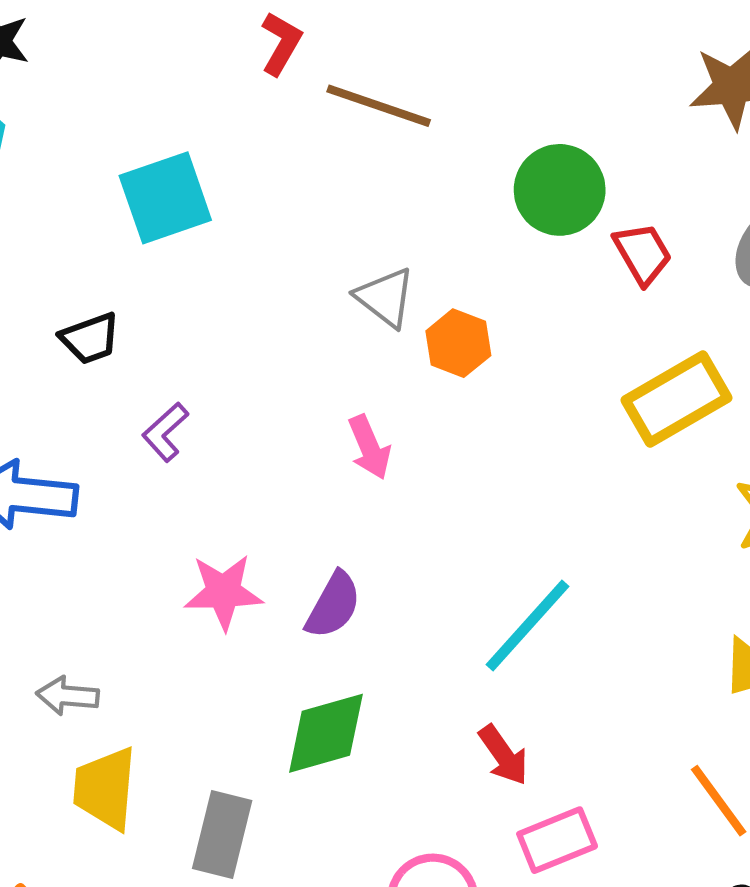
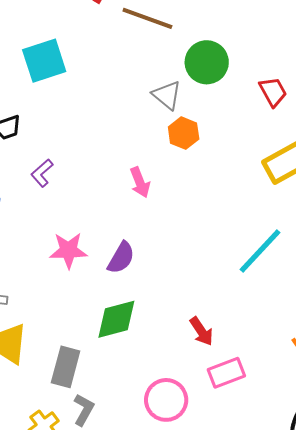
green circle: (560, 190) -> (207, 62), moved
gray triangle: (385, 297) -> (167, 95), moved
cyan line: (527, 625) -> (260, 251), moved

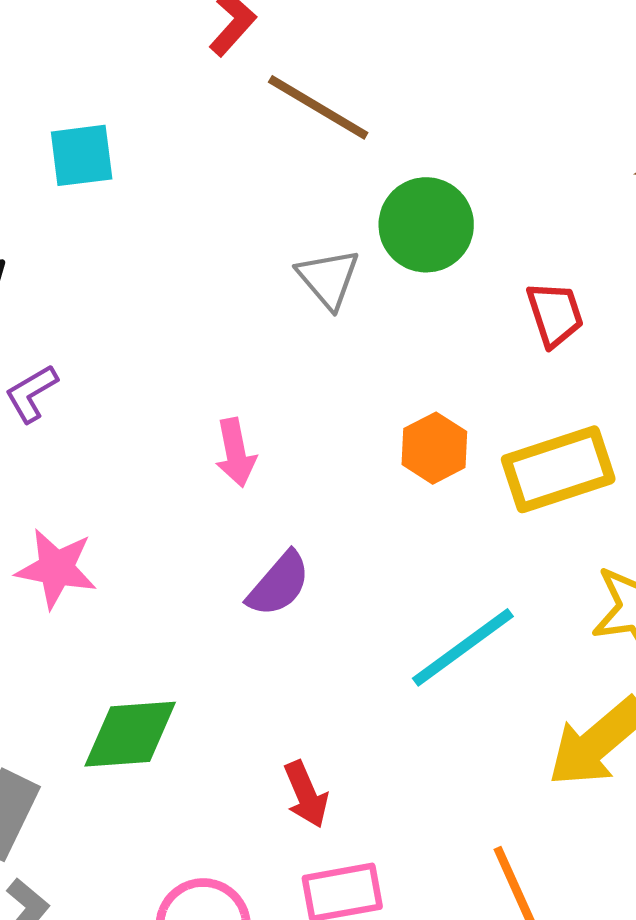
cyan square: (44, 61) -> (82, 155), size x0.7
orange hexagon: (184, 133) -> (434, 448), moved
purple semicircle: (121, 258) -> (279, 584), moved

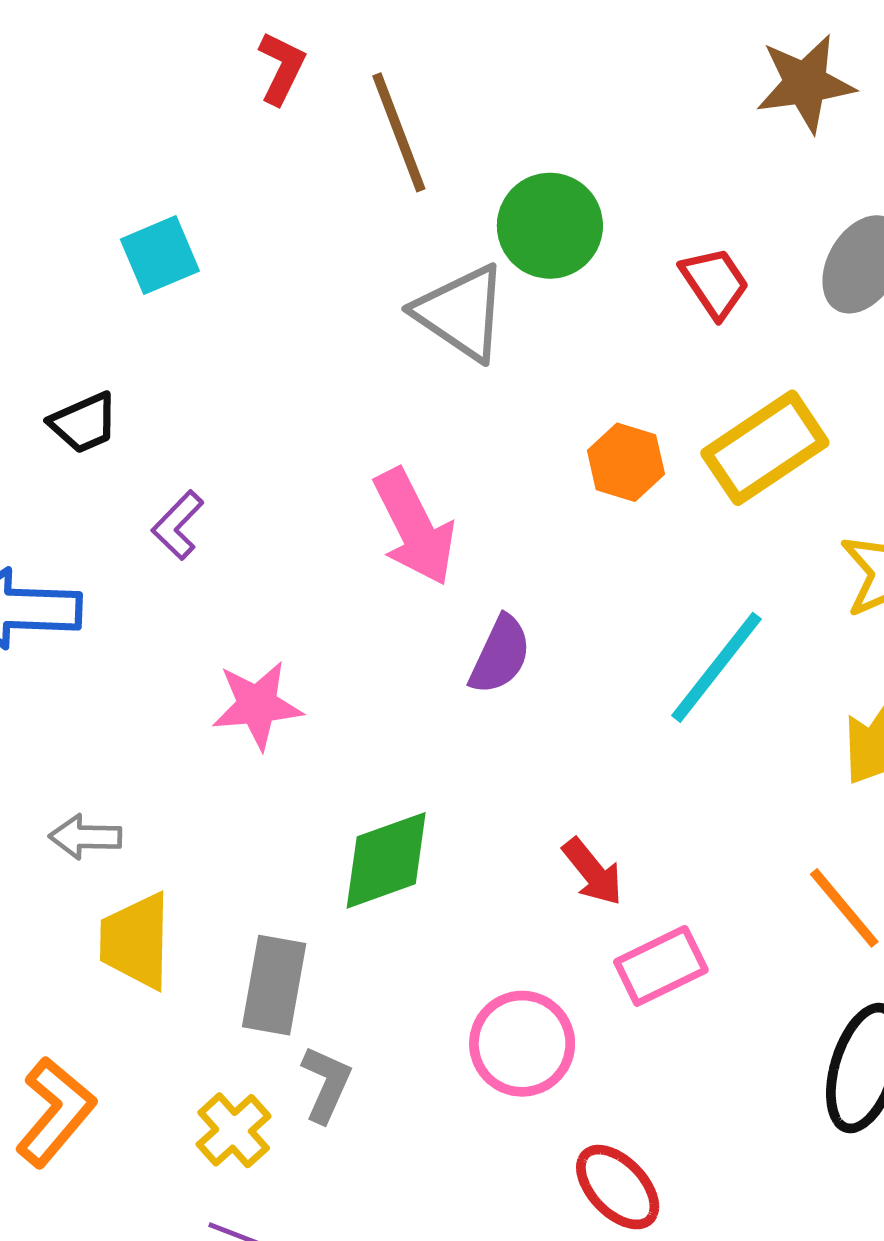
brown line: (318, 107) -> (399, 132), turned 54
gray triangle: (328, 279) -> (461, 313), size x1.4
pink arrow: (236, 453) -> (414, 527), size x1.6

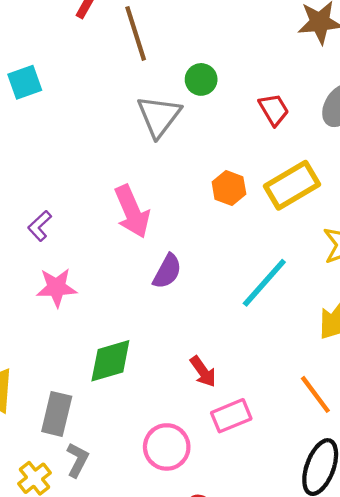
green circle: (550, 226) -> (201, 79), size x0.7
gray triangle: (461, 313) -> (159, 116), turned 30
purple L-shape: (178, 525) -> (40, 226), moved

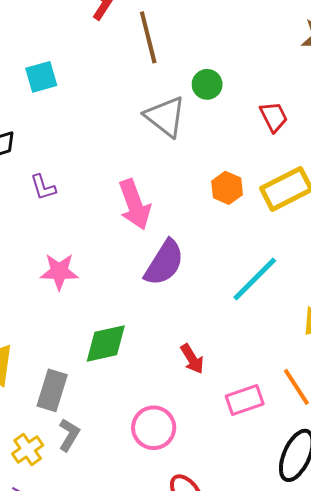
gray triangle: (159, 116) -> (165, 116), turned -33
purple L-shape: (40, 226) -> (43, 187), moved, turned -68
purple semicircle: (167, 271) -> (164, 263), size x1.4
pink rectangle: (231, 416) -> (245, 400), moved

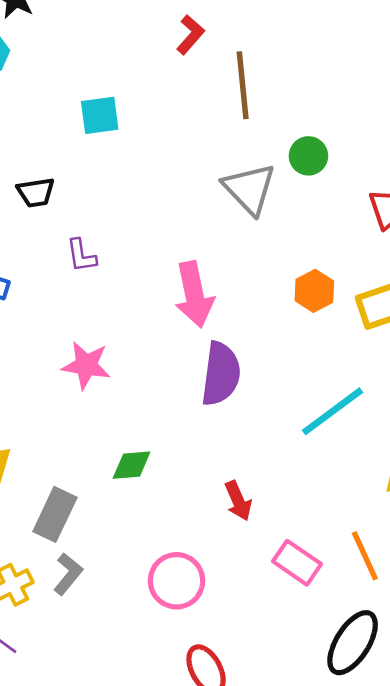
purple semicircle: (164, 263) -> (221, 374), turned -33
green diamond: (106, 344) -> (132, 465), size x0.7
pink rectangle: (245, 400) -> (297, 563), turned 45

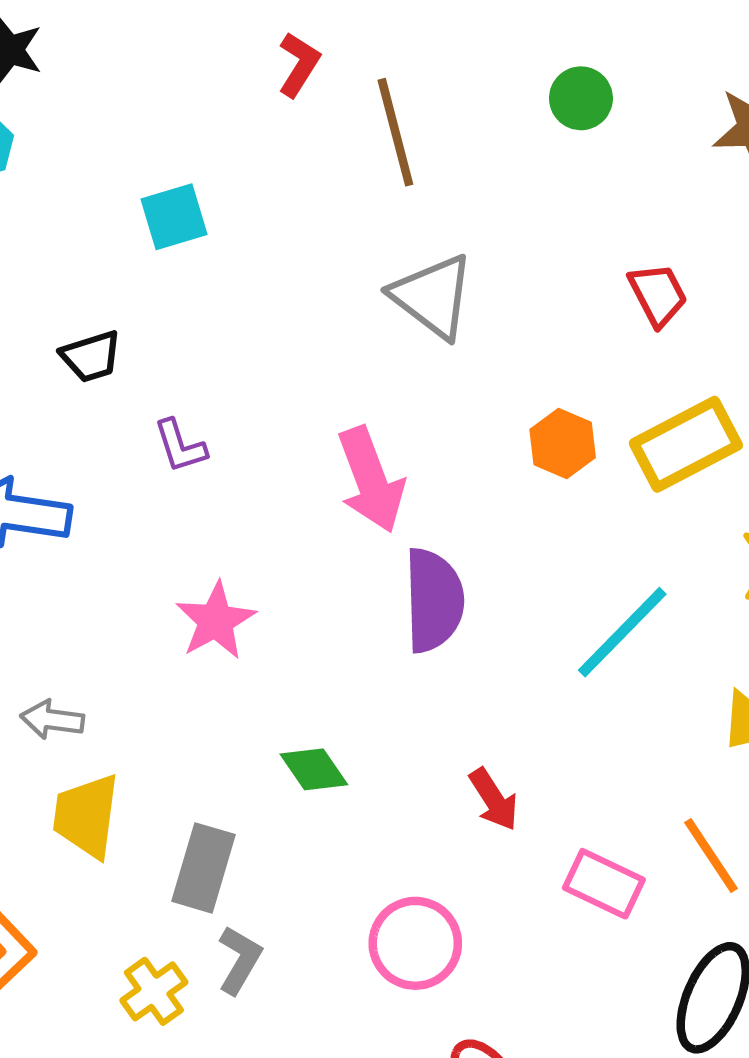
green circle: (308, 156) -> (581, 98), moved
pink star: (86, 365) -> (216, 621), turned -30
green diamond: (132, 465) -> (314, 769), turned 69

